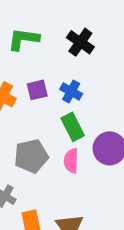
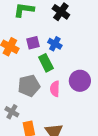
green rectangle: (73, 127) -> (46, 63), moved

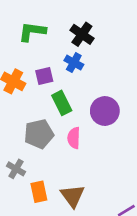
blue cross: (55, 44) -> (74, 63), moved
purple circle: (80, 81) -> (105, 111), moved

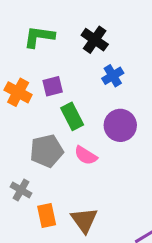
blue cross: (74, 63) -> (113, 76), moved, turned 30
pink semicircle: (74, 138) -> (86, 155), turned -60

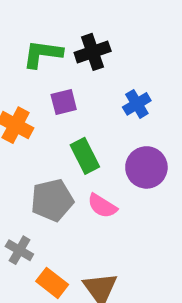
black cross: (95, 40) -> (93, 52), moved, turned 36
purple square: (53, 86) -> (64, 102), moved
orange rectangle: (47, 216) -> (52, 283), turned -40

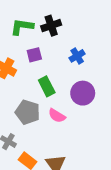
gray pentagon: (52, 200) -> (28, 112), turned 30

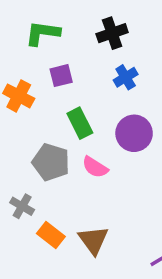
black cross: (51, 26) -> (112, 33), moved

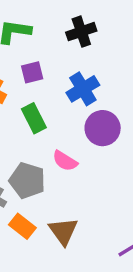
blue cross: (126, 77) -> (83, 89), moved, size x1.4
green rectangle: (80, 123) -> (34, 118), moved
gray pentagon: (51, 162) -> (27, 180), moved

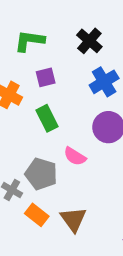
black cross: (81, 32) -> (89, 41), turned -30
blue cross: (83, 89) -> (104, 82), moved

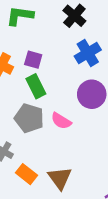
purple square: (46, 77) -> (33, 60), moved, turned 30
gray pentagon: (41, 174) -> (29, 118), moved

